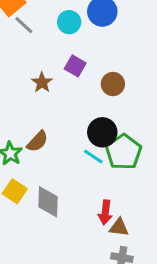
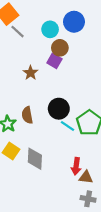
brown circle: (113, 84) -> (60, 48), moved
black circle: (102, 132) -> (59, 109), moved
brown semicircle: (37, 141) -> (27, 115), turned 126

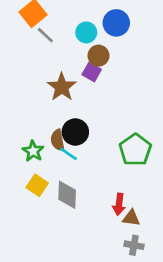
brown star: (31, 73) -> (62, 87), size x1.5
black circle: (59, 109) -> (75, 132), moved
cyan line: (67, 126) -> (69, 154), moved

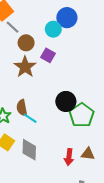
cyan circle: (86, 32) -> (53, 29), moved
brown circle: (99, 56) -> (26, 43), moved
black circle: (75, 132) -> (66, 101), moved
brown triangle: (131, 218) -> (88, 154), moved

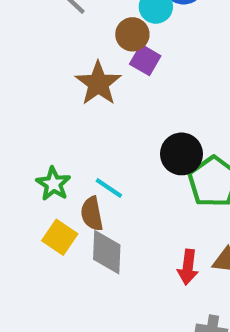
brown circle: (26, 43) -> (132, 34), moved
brown semicircle: (22, 108) -> (92, 214), moved

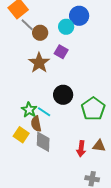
brown circle: (132, 34) -> (40, 33), moved
black circle: (181, 154) -> (63, 95), moved
green star: (53, 184) -> (29, 110), moved

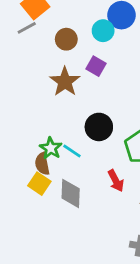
gray line: (27, 25) -> (27, 28), moved, turned -72
brown semicircle: (36, 124) -> (42, 164), moved
red arrow: (81, 149) -> (116, 181), moved, turned -35

